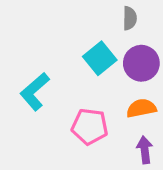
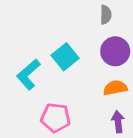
cyan square: (100, 58) -> (65, 57), moved
pink pentagon: (90, 127) -> (56, 118), moved

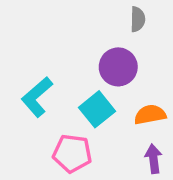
purple circle: (115, 51) -> (118, 67), moved
cyan square: (65, 57) -> (97, 109), moved

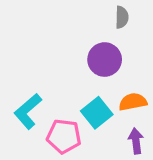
cyan L-shape: (37, 97) -> (28, 111), moved
cyan square: (97, 109) -> (97, 113), moved

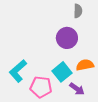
purple arrow: (136, 141) -> (77, 89), moved, turned 133

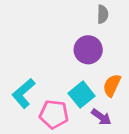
orange semicircle: (85, 65) -> (112, 85), turned -54

